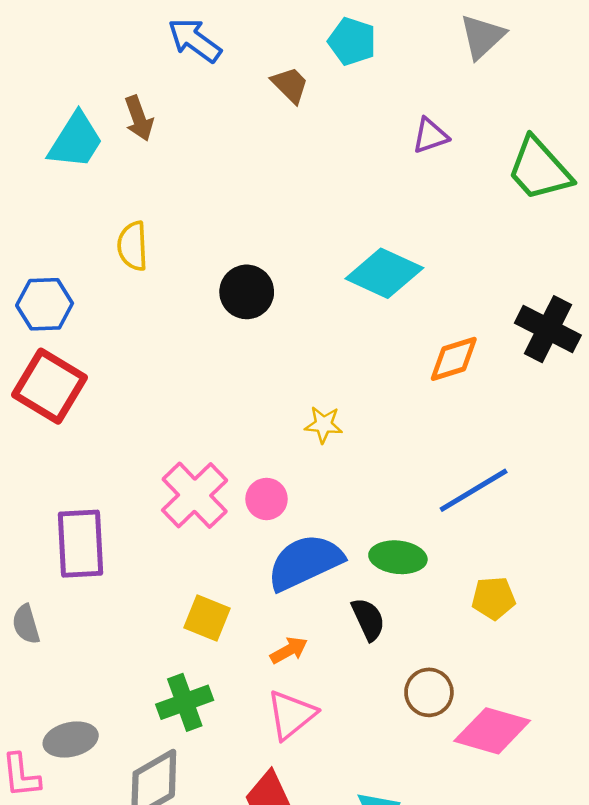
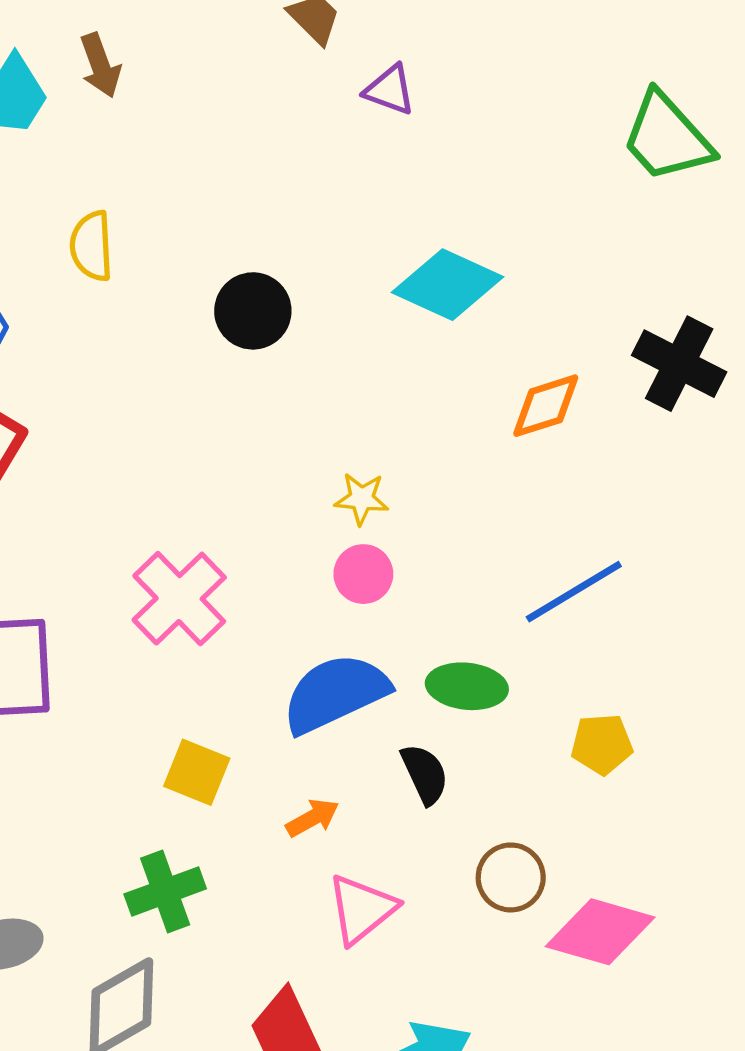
purple triangle: (430, 136) -> (390, 90), moved, turned 39
pink circle: (267, 499) -> (363, 574), moved
pink triangle: (291, 715) -> (362, 909), moved

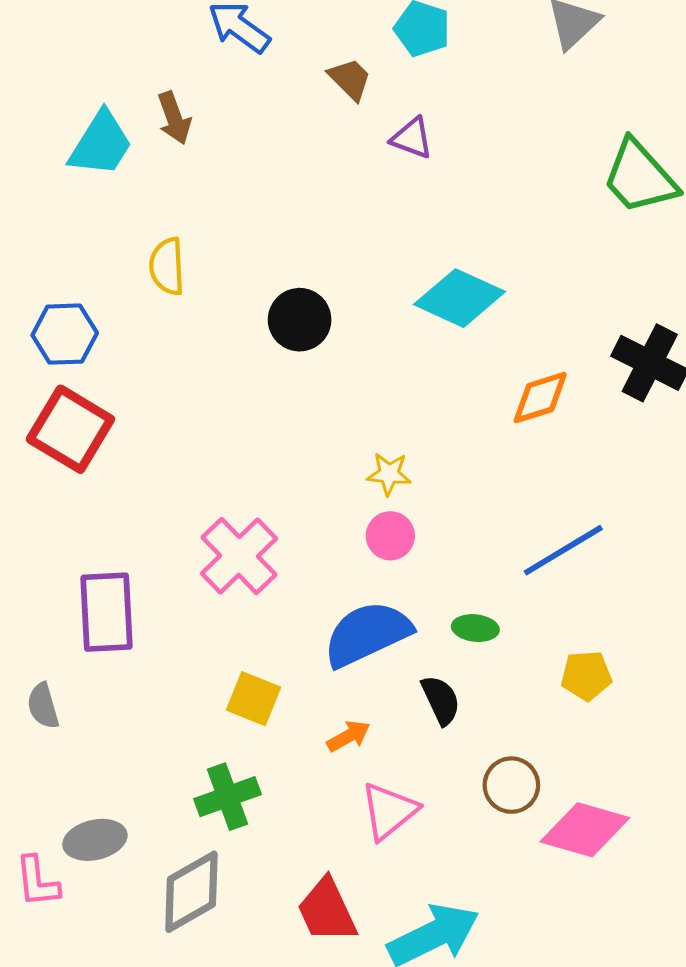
green ellipse: (467, 686) -> (475, 628), size x0.7

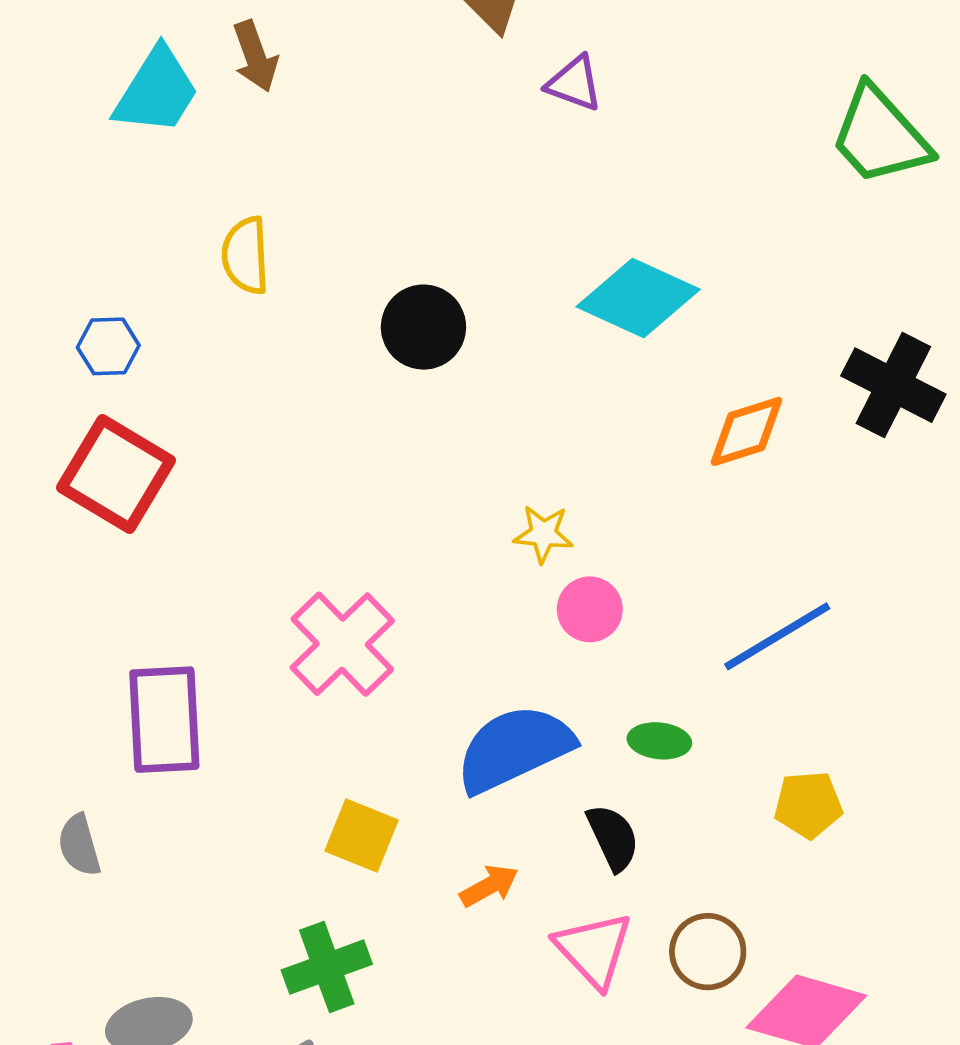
blue hexagon: (65, 334) -> (108, 346), size x0.7
pink circle: (390, 536) -> (590, 609), moved
pink triangle: (389, 811) -> (594, 950), moved, turned -34

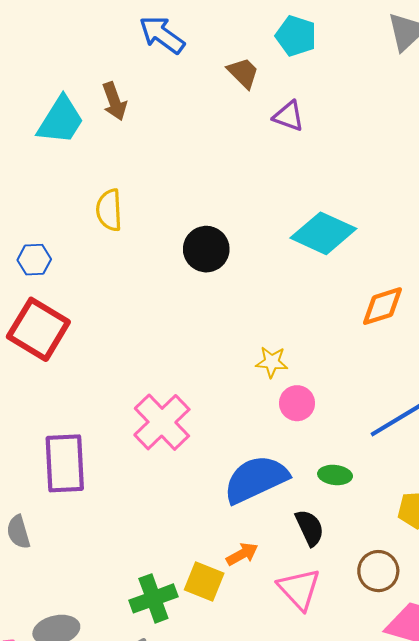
yellow square: (362, 836) -> (204, 582), moved
brown circle: (708, 952) -> (378, 571), moved

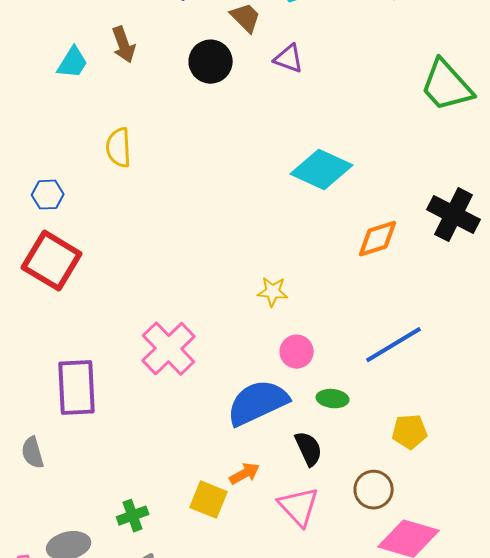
cyan trapezoid: (61, 120) -> (73, 63), size x0.7
black circle: (206, 249) -> (211, 62), moved
pink circle: (297, 403) -> (297, 352), moved
green cross: (153, 598) -> (133, 516), moved, size x0.7

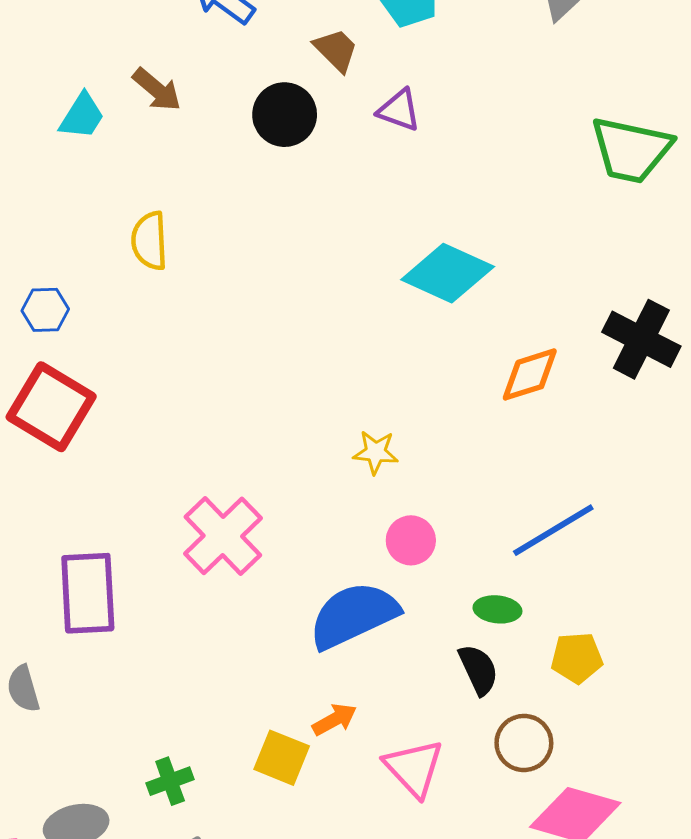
brown arrow: (124, 45) -> (157, 90), turned -30
green trapezoid: (447, 86) -> (631, 150), turned -36
green ellipse: (333, 399) -> (497, 609), moved
black semicircle: (309, 449) -> (478, 670), moved

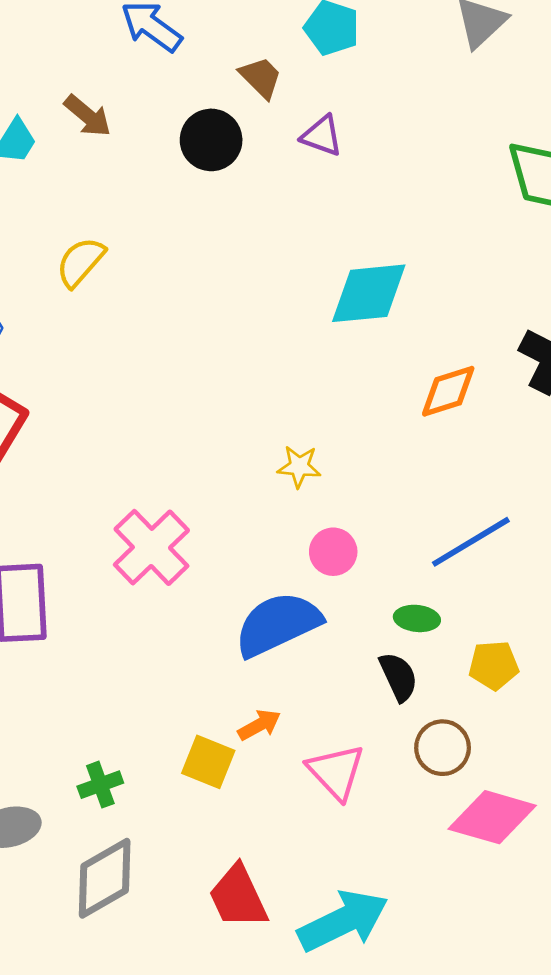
yellow semicircle: (149, 241) -> (80, 262), turned 44
cyan diamond: (448, 273) -> (369, 293), turned -30

